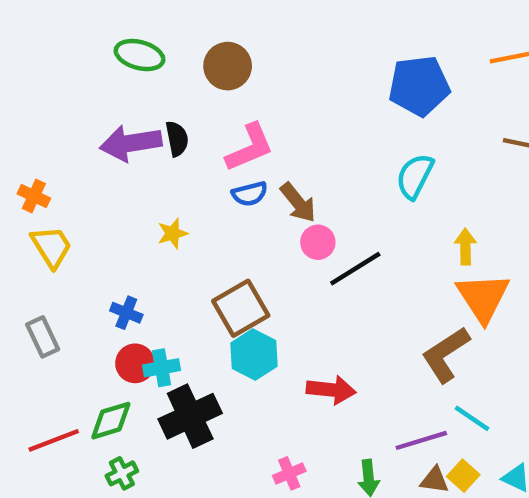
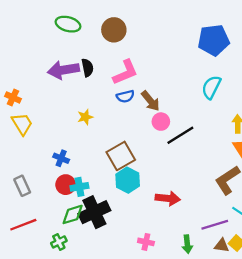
gray rectangle: (43, 337) -> (22, 186), moved
green diamond: (111, 421) -> (73, 214), moved
pink cross: (289, 473) -> (146, 242), turned 35

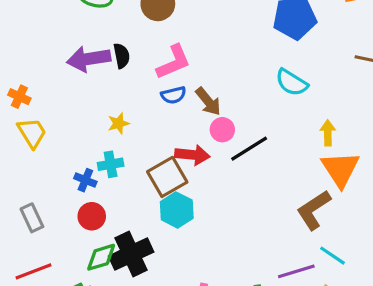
cyan semicircle: (211, 87) -> (292, 82), turned -85
cyan cross: (79, 187) -> (111, 164), moved
red arrow: (168, 198) -> (192, 155), moved

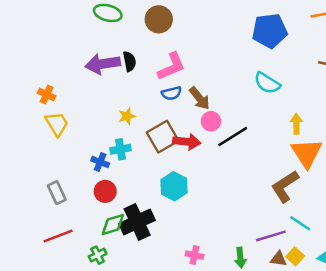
brown square: (167, 177) -> (163, 137), moved

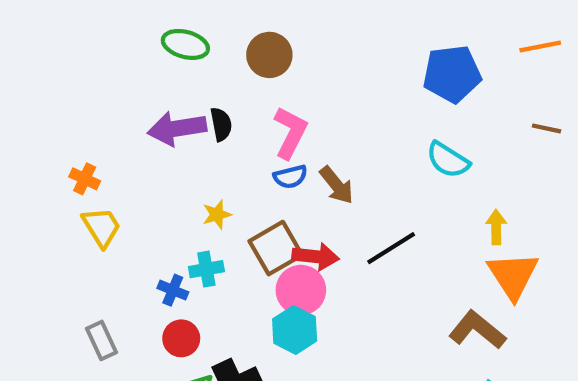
pink L-shape: (171, 66) -> (290, 133), turned -40
pink circle: (211, 121) -> (301, 290), moved, size x1.5
brown L-shape: (285, 186) -> (477, 330), turned 72

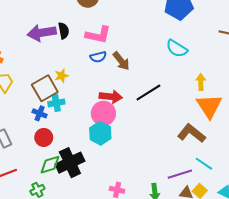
pink L-shape: (290, 133) -> (98, 35), turned 75
brown square: (276, 248) -> (45, 88), moved

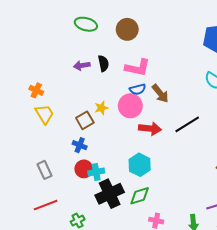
purple arrow: (42, 33) -> (82, 66), size x0.6
brown square: (45, 88) -> (85, 120), size x0.7
cyan cross: (56, 103) -> (96, 172), moved
pink circle: (103, 113) -> (130, 106), moved
green diamond: (50, 165) -> (140, 196), moved

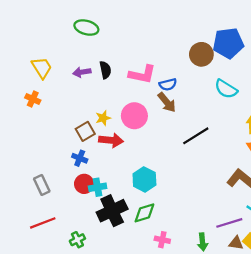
brown circle: (127, 29) -> (201, 54), moved
blue semicircle: (138, 89) -> (168, 84), moved
yellow trapezoid: (45, 114) -> (42, 68), moved
red arrow: (150, 129) -> (111, 140), moved

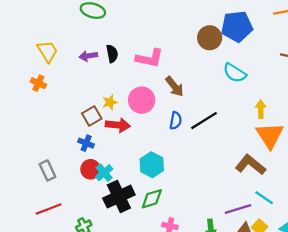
blue semicircle: (168, 84) -> (176, 121), moved, turned -66
cyan cross: (98, 187) -> (104, 173), turned -30

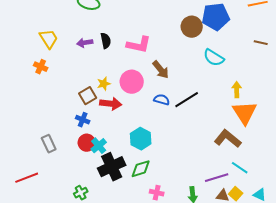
blue semicircle: (176, 121) -> (162, 100), turned -84
red line: (49, 209) -> (27, 178), moved

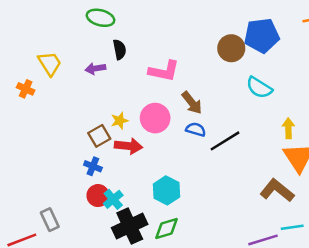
black semicircle: (106, 41) -> (120, 50), moved
orange cross: (41, 67) -> (26, 89), moved
blue semicircle: (162, 100) -> (196, 129), moved
gray rectangle: (49, 144) -> (50, 220), moved
cyan line: (240, 168) -> (292, 227), turned -42

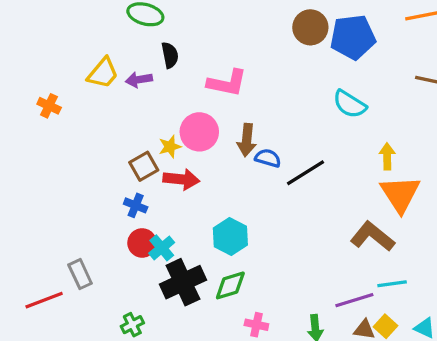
brown circle: (231, 48) -> (310, 27), moved
yellow trapezoid: (50, 63) -> (103, 73), moved, turned 72
brown arrow: (192, 103) -> (247, 140), moved, turned 45
pink circle: (155, 118) -> (199, 132), moved

